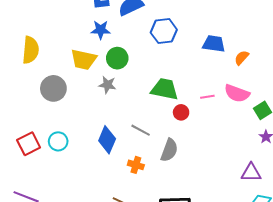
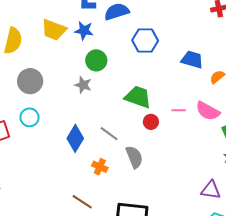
yellow trapezoid: (84, 60) -> (54, 30), moved
cyan circle: (58, 141) -> (30, 117), moved
gray semicircle: (169, 150) -> (134, 157), turned -50

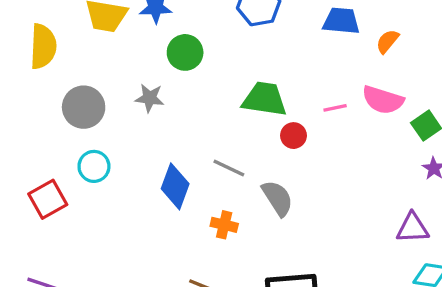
gray star: (83, 85) -> (150, 98), moved

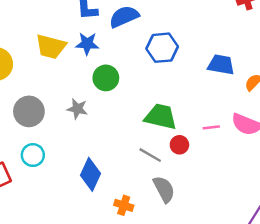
gray line: (229, 168) -> (150, 155), moved

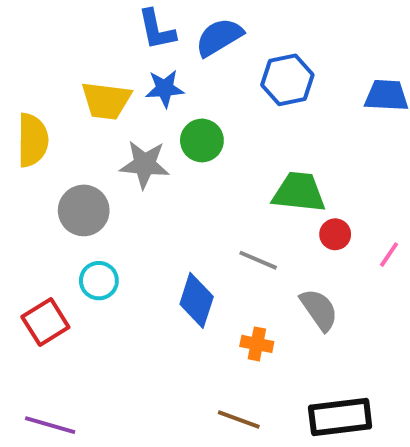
gray star: (77, 109) -> (145, 164), moved, size x1.4
pink line: (211, 127) -> (389, 255), moved, turned -42
gray line: (150, 155) -> (258, 260), moved

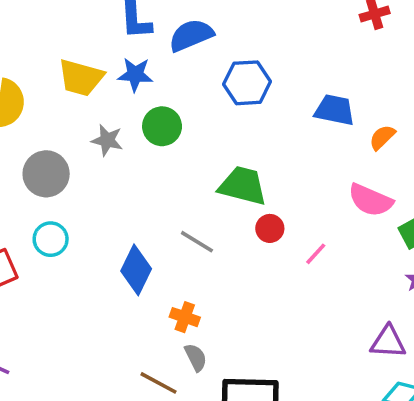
gray star: (145, 164) -> (107, 140), size x0.7
gray semicircle: (319, 310) -> (196, 357), moved, size x0.7

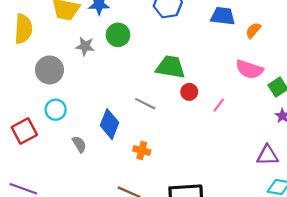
gray semicircle: (196, 357) -> (79, 144), moved

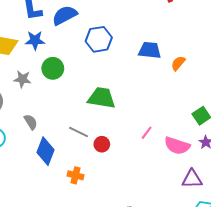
pink semicircle: (249, 69) -> (177, 146), moved
red circle: (189, 92) -> (102, 144), moved
gray semicircle: (79, 144) -> (31, 122), moved

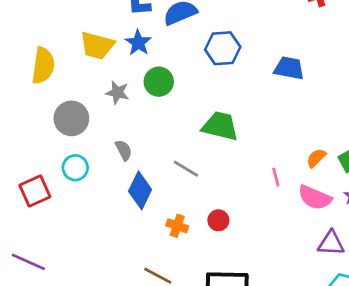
blue star: (35, 40) -> (138, 43), turned 30
orange semicircle: (178, 63) -> (316, 158), moved
pink line: (147, 133) -> (276, 177), turned -56
red circle: (102, 144) -> (218, 220), moved

